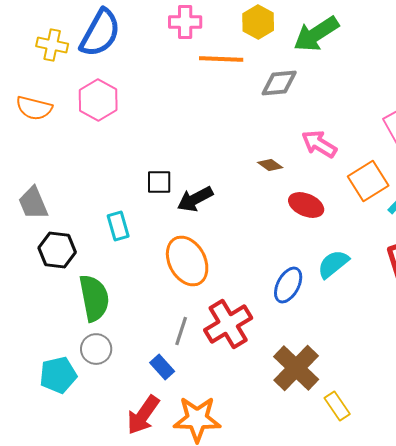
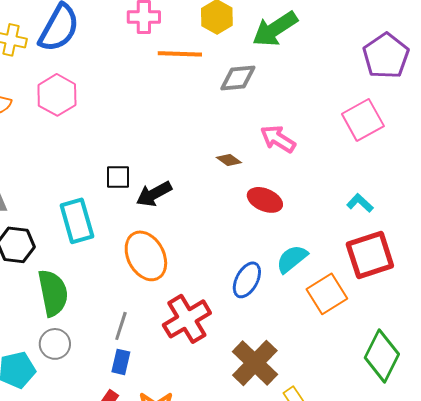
orange square: (368, 181) -> (327, 294), moved
cyan rectangle: (118, 226) -> (77, 221), size x1.5
gray line: (181, 331) -> (121, 326), moved
blue rectangle: (162, 367) -> (121, 362), turned 55

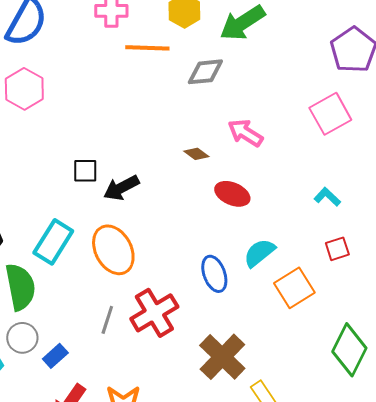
cyan rectangle: (77, 221) -> (53, 242), moved, turned 48
red square: (370, 255) -> (337, 249), size x0.5
blue ellipse: (247, 280) -> (214, 274), turned -48
gray line: (121, 326) -> (107, 320), moved
blue rectangle: (121, 362) -> (55, 356), moved, turned 35

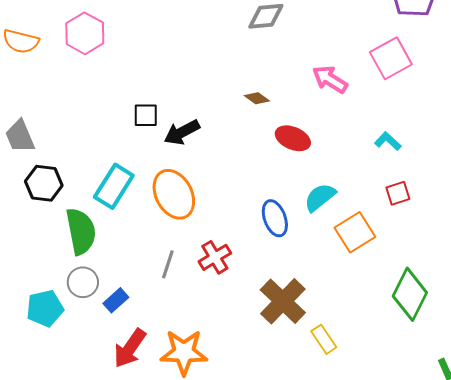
pink arrow: (245, 133) -> (330, 79), moved
red cross: (154, 313) -> (215, 257), size x0.7

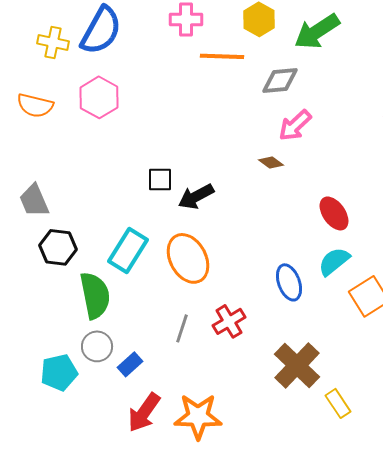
pink arrow: (330, 79) -> (295, 125), moved, turned -75
red ellipse: (293, 138) -> (334, 213), moved, turned 32

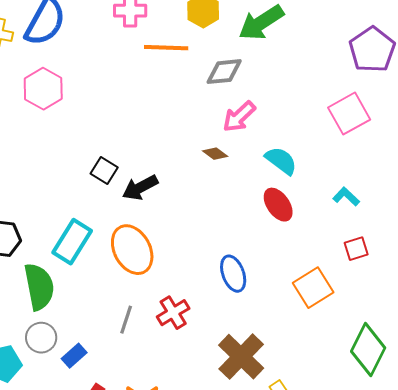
black square: (160, 179) -> (104, 171), turned 32
cyan semicircle: (334, 261) -> (281, 161), moved, turned 76

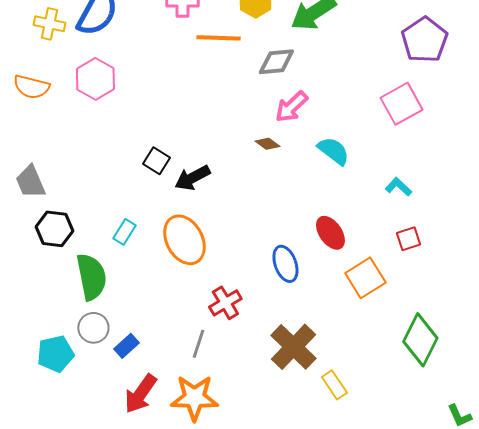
red ellipse: (278, 205) -> (330, 233), moved
cyan rectangle: (72, 242) -> (124, 232), size x0.6
gray line: (126, 320) -> (198, 344), moved

